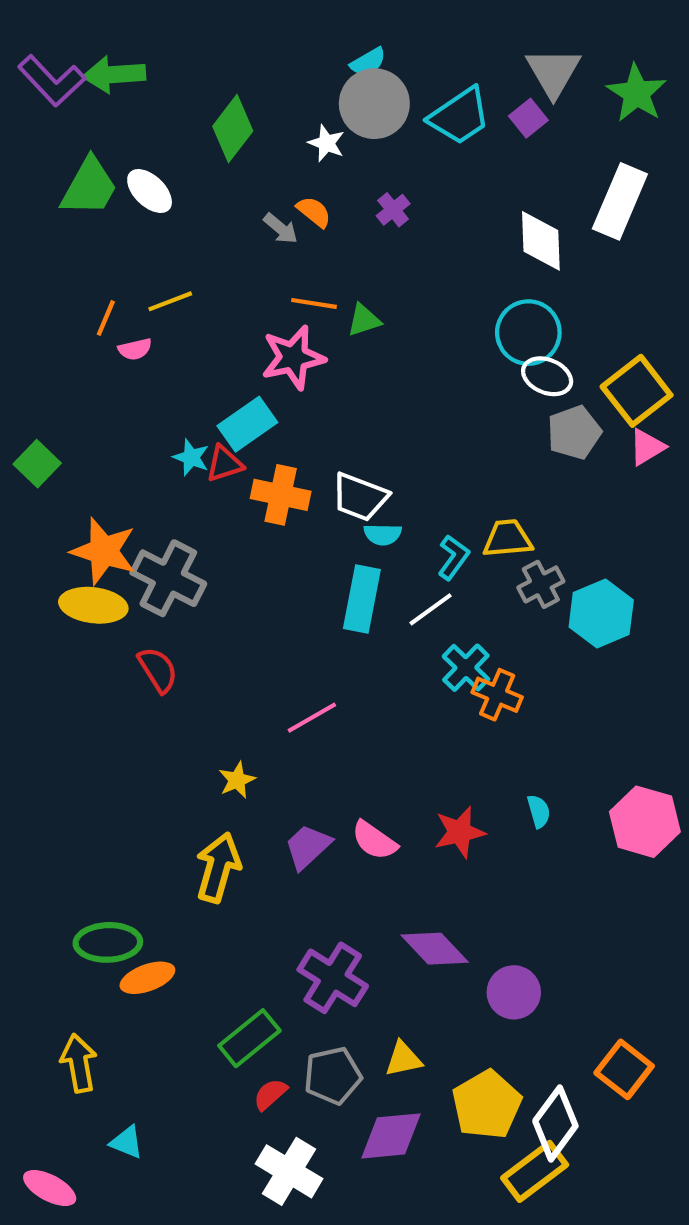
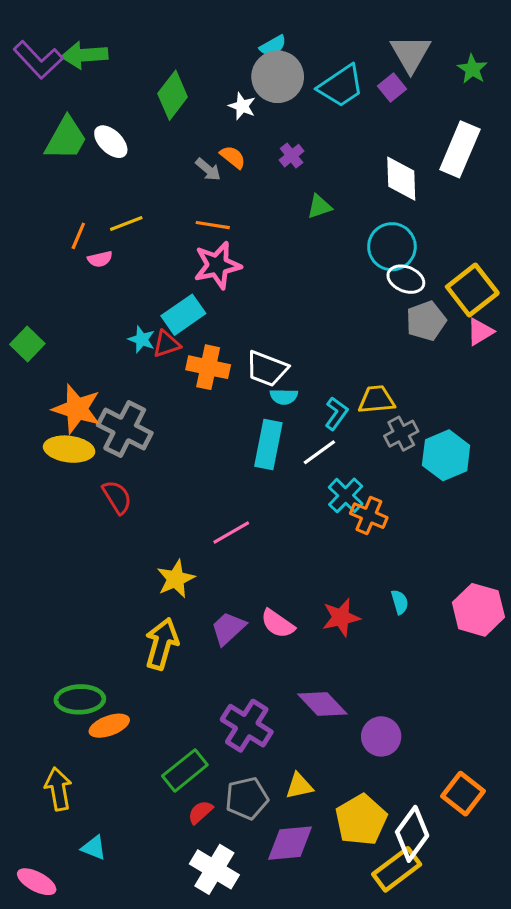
green star: (637, 93) -> (472, 69), size x0.7
orange line: (314, 303) -> (213, 225), moved
green triangle: (364, 320) -> (319, 207), moved
yellow star: (237, 780) -> (176, 579), size x1.4

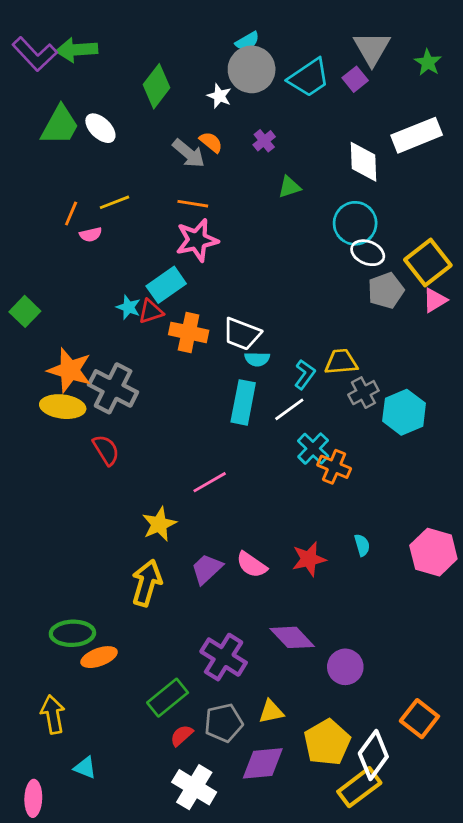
white rectangle: (460, 149) -> (417, 135), turned 45
gray arrow: (208, 169) -> (189, 153), size x1.4
pink ellipse: (37, 882) -> (33, 798), turned 64

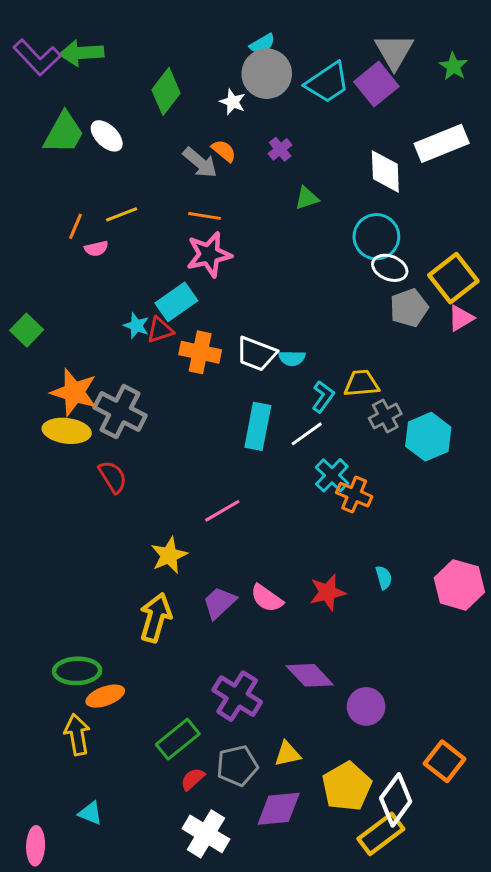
purple square: (355, 79) -> (376, 84), size x1.6
cyan semicircle: (257, 359) -> (292, 358), moved
yellow arrow: (53, 714) -> (77, 735), moved

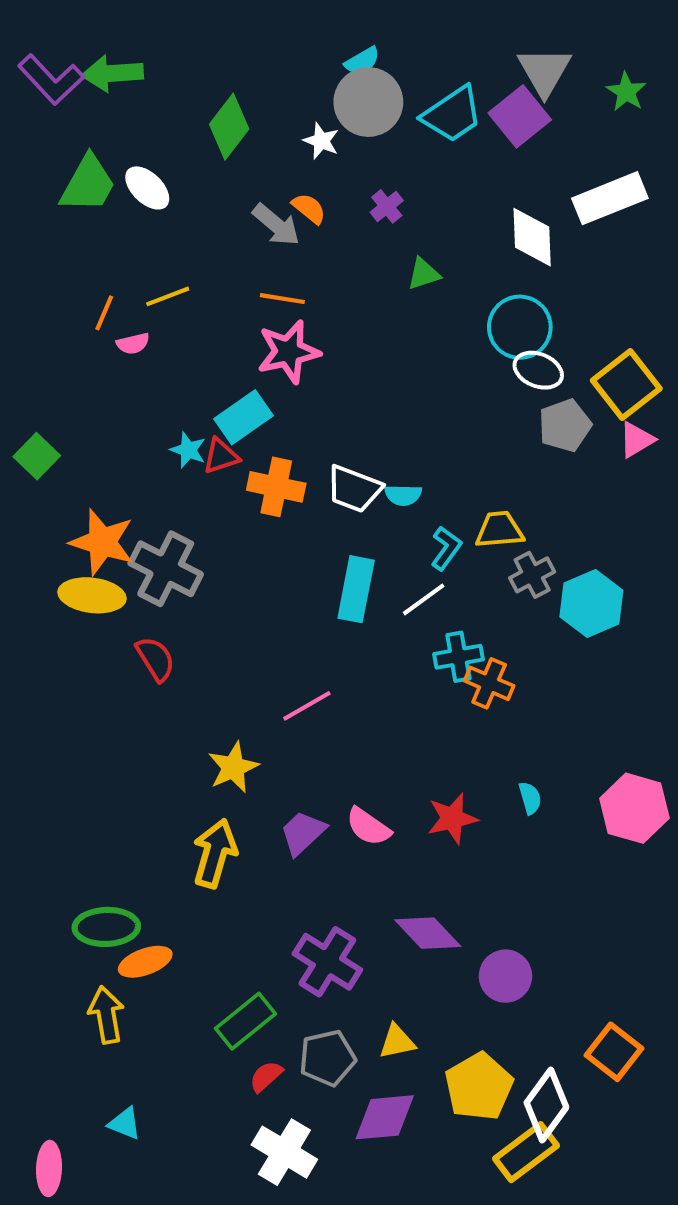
cyan cross: (332, 475) -> (458, 657), turned 36

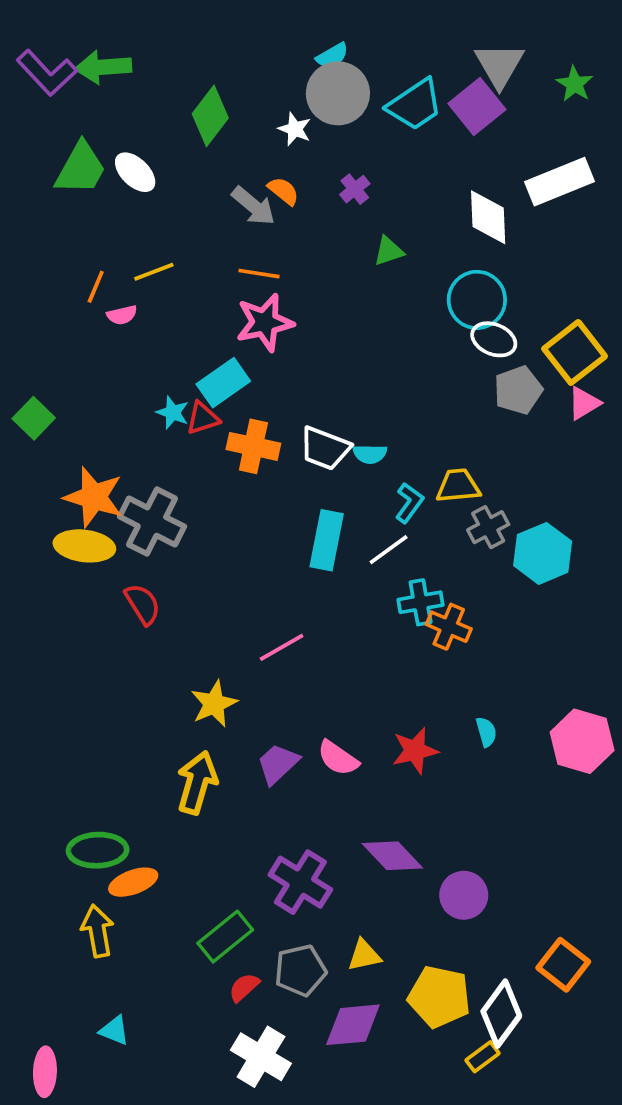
yellow pentagon: (479, 1087) -> (439, 997), turned -30
yellow rectangle: (526, 1152) -> (483, 1057), size x0.6

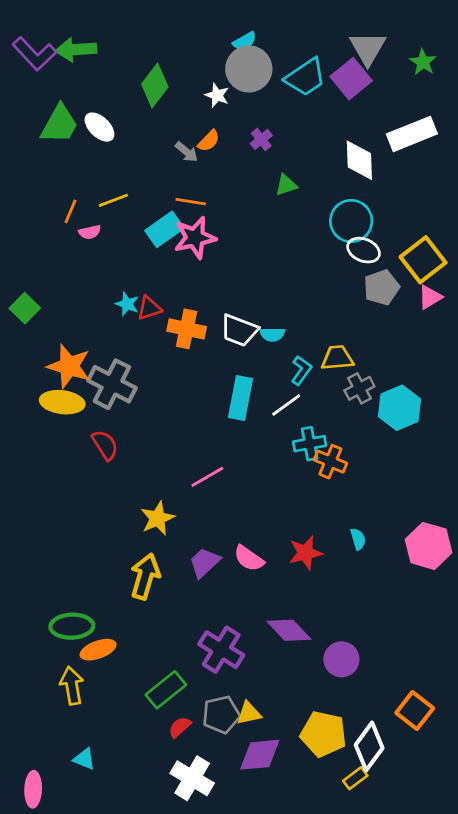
orange semicircle: (283, 191) -> (209, 141), turned 95
gray arrow: (253, 206) -> (187, 152), size x0.7
cyan rectangle: (223, 383) -> (164, 229), moved
yellow triangle: (364, 955) -> (249, 713), moved

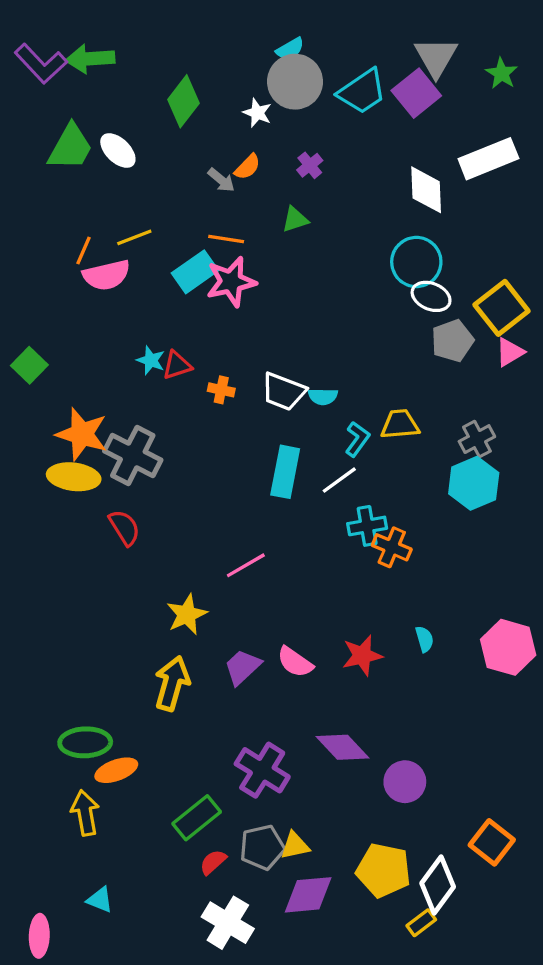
green triangle: (286, 185) -> (295, 219), moved
pink semicircle: (90, 232) -> (106, 275), size x1.8
orange cross: (187, 329) -> (221, 390), size x0.6
gray cross: (359, 388) -> (477, 439), moved

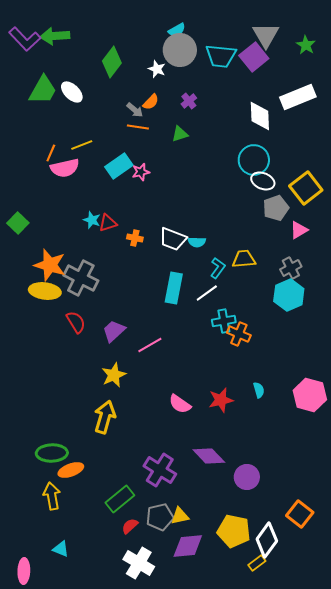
cyan trapezoid: (362, 91) -> (221, 56), turned 40
orange line: (226, 239) -> (138, 127), moved
pink star: (231, 282) -> (141, 172), size x0.6
pink triangle: (510, 352) -> (299, 230), moved
purple trapezoid: (243, 667) -> (114, 331), moved

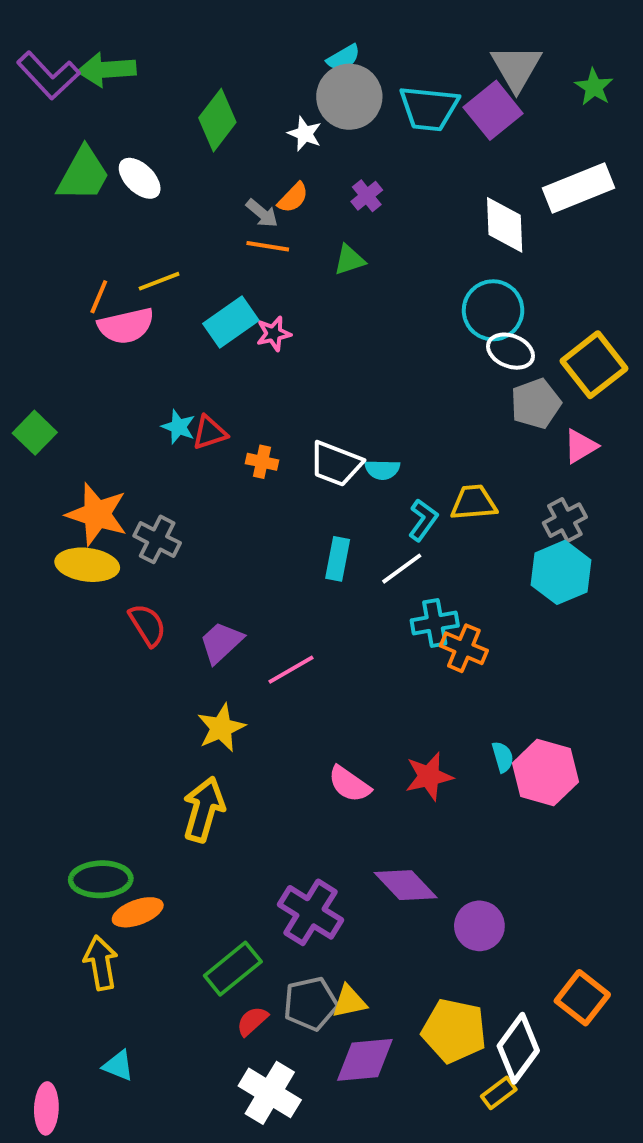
gray cross: (81, 278) -> (157, 539), size x0.7
cyan rectangle: (174, 288) -> (338, 559), size x0.7
pink hexagon: (310, 395) -> (545, 772), moved

